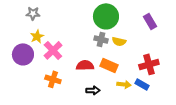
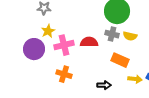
pink cross: (53, 50) -> (64, 45), turned 30
red semicircle: (85, 65) -> (89, 42), moved

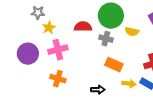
yellow star: (48, 31) -> (49, 28), moved
yellow semicircle: (130, 36) -> (132, 32), moved
red semicircle: (89, 42) -> (83, 27), moved

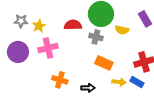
gray star: (38, 13) -> (21, 21), moved
orange cross: (58, 79) -> (60, 80), moved

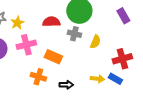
yellow semicircle: (122, 30) -> (95, 42), moved, turned -80
orange rectangle: (104, 63) -> (53, 57), moved

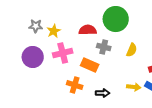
gray cross: (74, 34) -> (104, 47), moved

